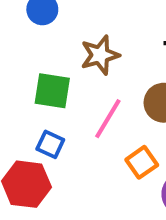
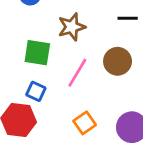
orange square: (142, 162) -> (85, 123), moved

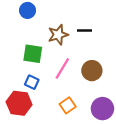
black line: (128, 18) -> (85, 30), moved
brown circle: (118, 61) -> (92, 71), moved

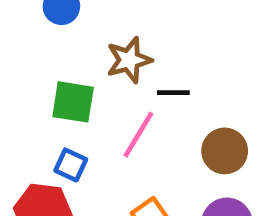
black line: (85, 30) -> (173, 93), moved
brown circle: (92, 71) -> (225, 151), moved

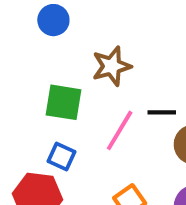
black line: (173, 93) -> (162, 112), moved

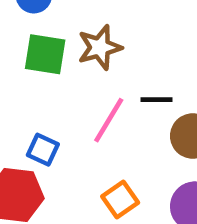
green square: (63, 102) -> (45, 54), moved

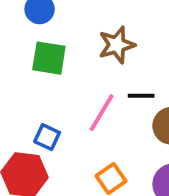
brown star: (100, 47) -> (117, 45), moved

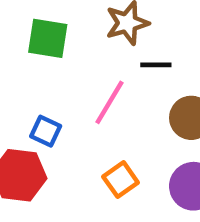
black line: (141, 96) -> (156, 65), moved

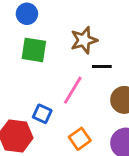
blue square: (46, 131) -> (42, 114), moved

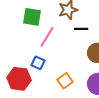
pink line: (73, 90) -> (47, 37), moved

